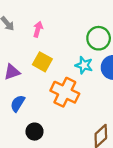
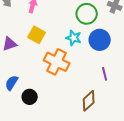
blue semicircle: (18, 103) -> (12, 83), moved

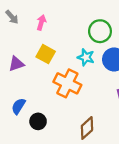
brown diamond: (89, 101) -> (87, 128), moved

